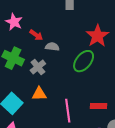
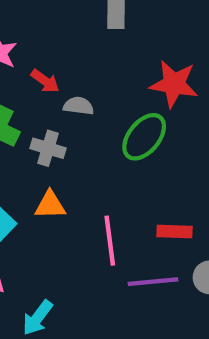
red star: (97, 36) -> (174, 84), turned -30
gray cross: (38, 67) -> (48, 148), turned -35

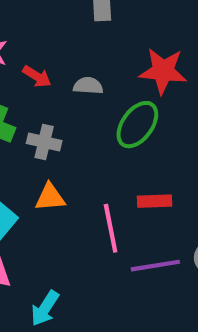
gray semicircle: (79, 106) -> (88, 86), moved
red rectangle: (174, 232) -> (155, 201), moved

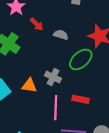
gray cross: (44, 142) -> (53, 77), moved

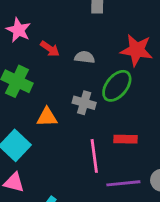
gray cross: (53, 77) -> (84, 103), moved
orange triangle: (29, 85) -> (47, 117), moved

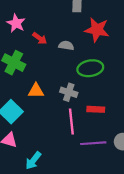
red star: (137, 50) -> (97, 30), moved
green ellipse: (117, 86) -> (90, 68), turned 40
gray cross: (84, 103) -> (69, 92), moved

